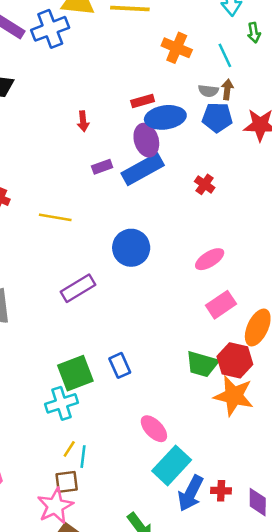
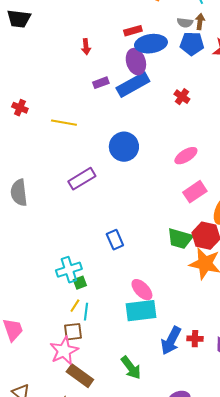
green square: (75, 373) -> (80, 283), moved, size x0.5
cyan rectangle: (172, 465) -> (141, 311), moved, turned 40

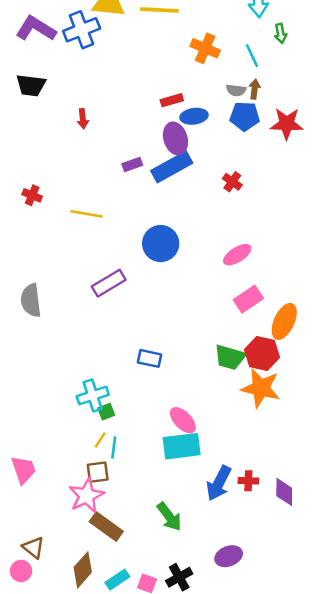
blue ellipse: (151, 44) -> (194, 116), size x0.7
red arrow: (86, 47) -> (83, 119), moved
blue rectangle: (115, 240) -> (150, 358), turned -54

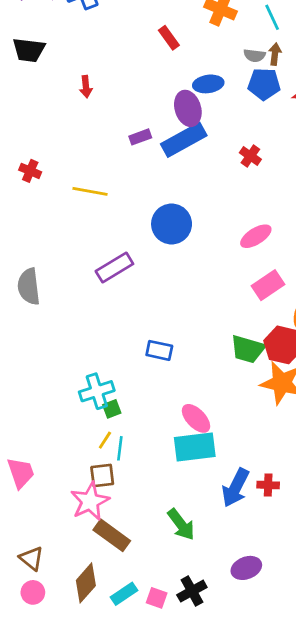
red rectangle: (172, 100) -> (169, 38), moved, turned 70
pink circle: (21, 571) -> (33, 592), moved

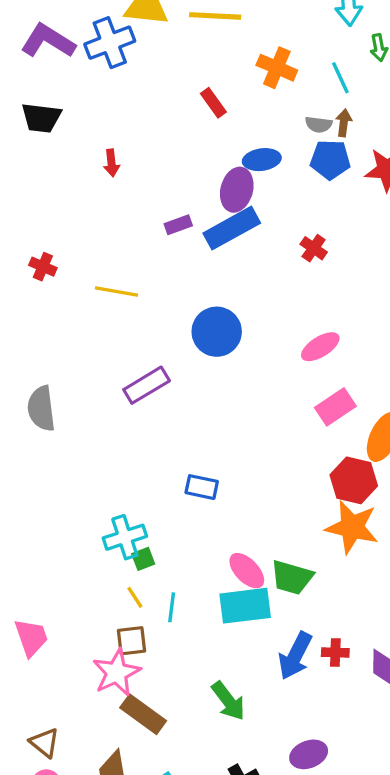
purple ellipse: (188, 108) -> (237, 190), turned 32
green trapezoid: (248, 349) -> (292, 577), moved
yellow line: (105, 440) -> (135, 597), turned -66
cyan line: (120, 448) -> (172, 607), moved

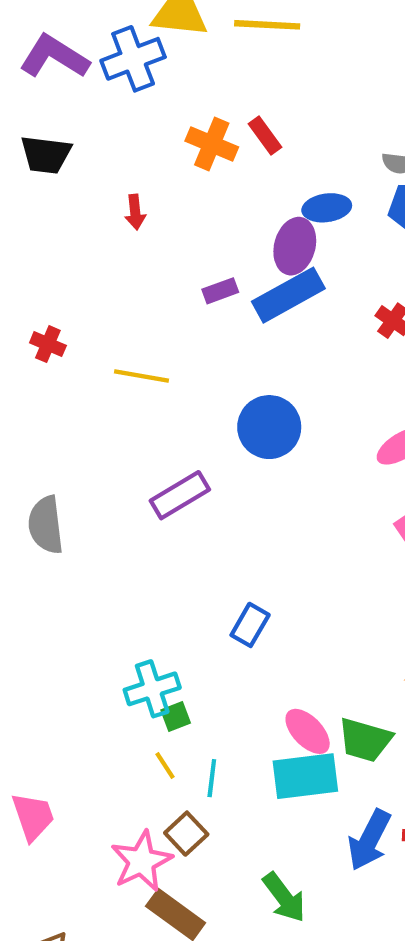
orange cross: (277, 68) -> (212, 144), moved
blue rectangle: (202, 487) -> (250, 625), turned -72
brown square: (131, 641) -> (186, 834), moved, turned -36

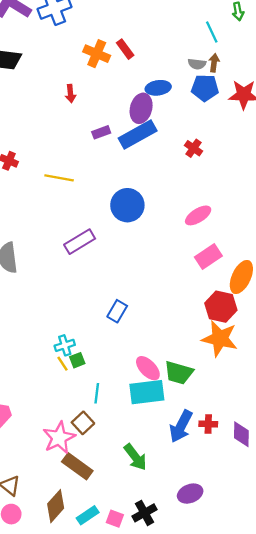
red arrow: (135, 212) -> (70, 94), moved
cyan cross: (152, 689) -> (65, 345), size x0.7
yellow line: (165, 765) -> (62, 364), moved

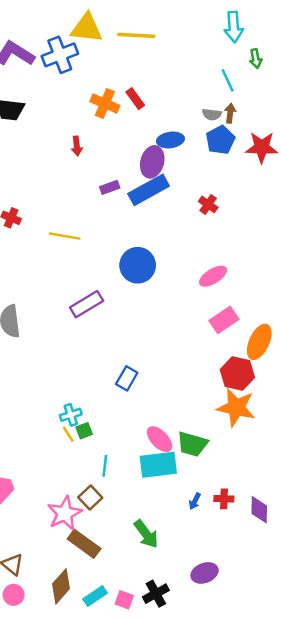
blue pentagon: (205, 88) -> (220, 140), turned -30
blue arrow: (181, 426) -> (195, 501), size x0.5

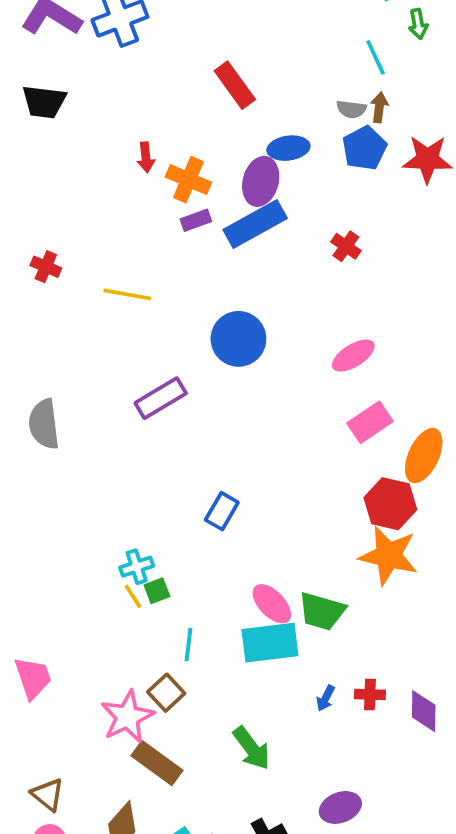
red rectangle: (135, 99) -> (235, 85), size x1.4
orange cross: (105, 103) -> (188, 180), moved

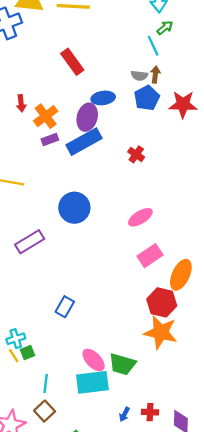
green arrow: (418, 24) -> (165, 28), moved, turned -119
orange cross: (188, 180) -> (46, 116), turned 30
brown square: (166, 693) -> (45, 411), moved

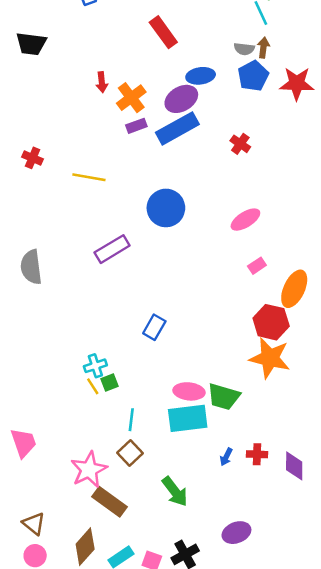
purple ellipse: (87, 117) -> (181, 99), turned 45
pink rectangle: (150, 256) -> (257, 266), size x0.6
pink ellipse: (94, 360) -> (189, 391), turned -40

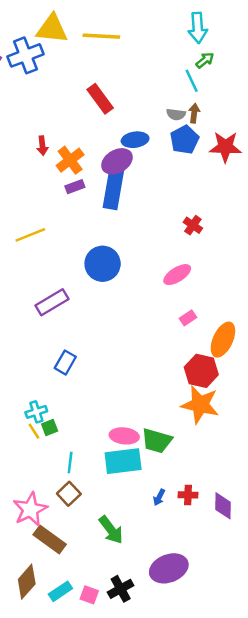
blue rectangle: (177, 128) -> (113, 189), turned -51
red cross: (240, 144) -> (193, 225), moved
yellow line: (89, 177) -> (30, 235), turned -32
blue rectangle: (154, 327) -> (65, 362), moved
purple ellipse: (236, 533) -> (169, 568), size x1.4

